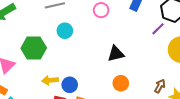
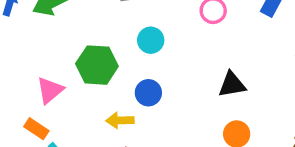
blue circle: (70, 85) -> (148, 93), moved

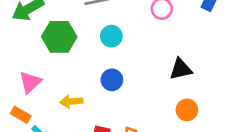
green hexagon: (97, 65) -> (59, 37), moved
yellow arrow: (120, 120) -> (71, 101), moved

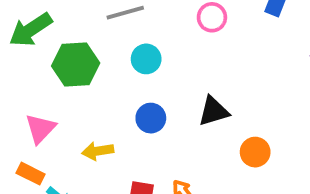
black triangle: (181, 69) -> (214, 111), moved

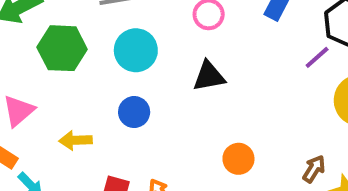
cyan circle: (146, 59) -> (136, 50), size x1.4
black triangle: (214, 111) -> (209, 76), moved

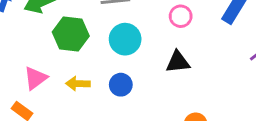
yellow arrow: (75, 140) -> (78, 84), moved

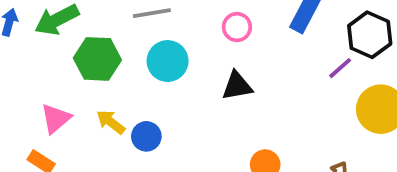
yellow arrow: (78, 84) -> (111, 122), turned 40
blue circle: (121, 85) -> (146, 136), moved

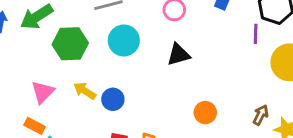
purple line: (340, 68) -> (256, 34), turned -42

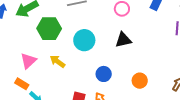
cyan circle: (124, 40) -> (84, 40), moved
blue circle: (113, 99) -> (104, 74), moved

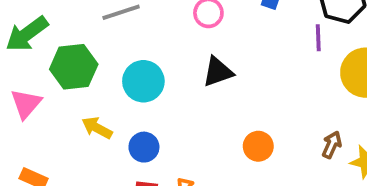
pink triangle: (28, 61) -> (26, 104), moved
blue circle: (104, 74) -> (144, 147), moved

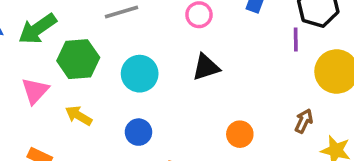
yellow arrow: (97, 128) -> (79, 116), moved
brown arrow: (332, 145) -> (304, 121), moved

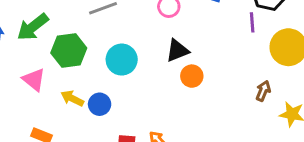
pink triangle: (35, 91) -> (34, 80), turned -30
blue circle: (138, 132) -> (100, 104), moved
orange circle: (240, 134) -> (192, 76), moved

